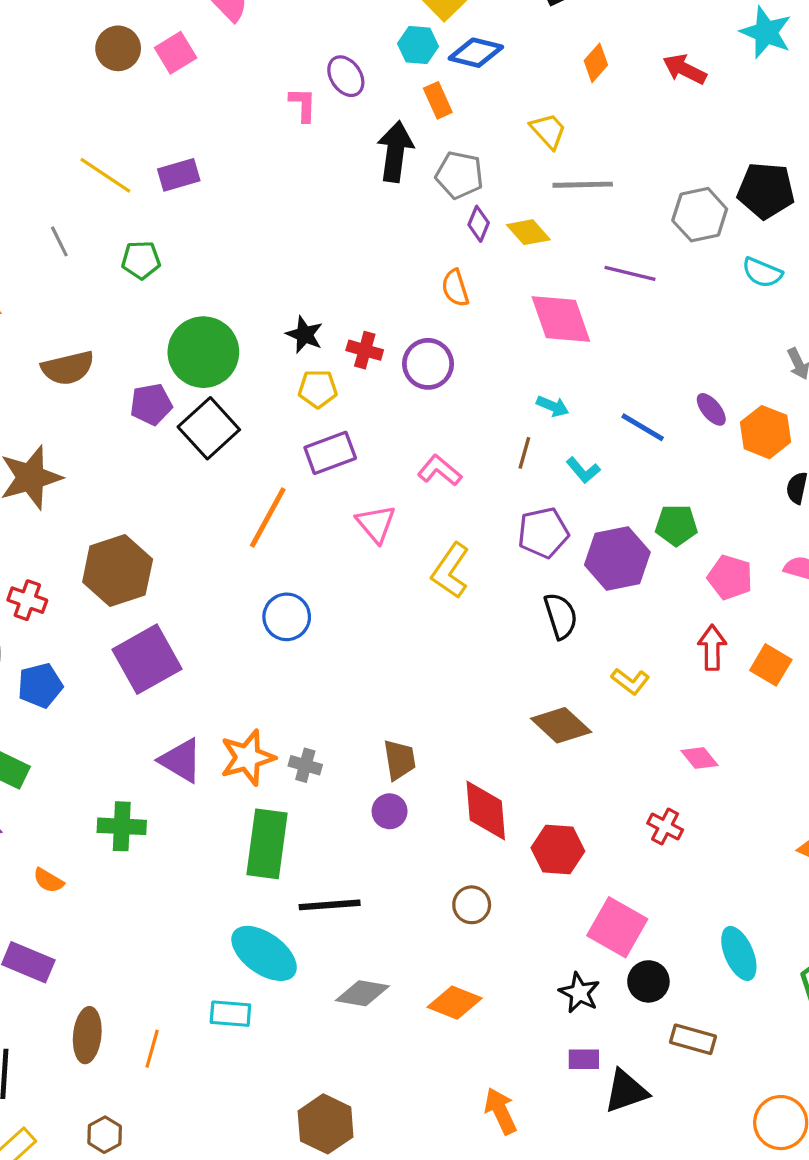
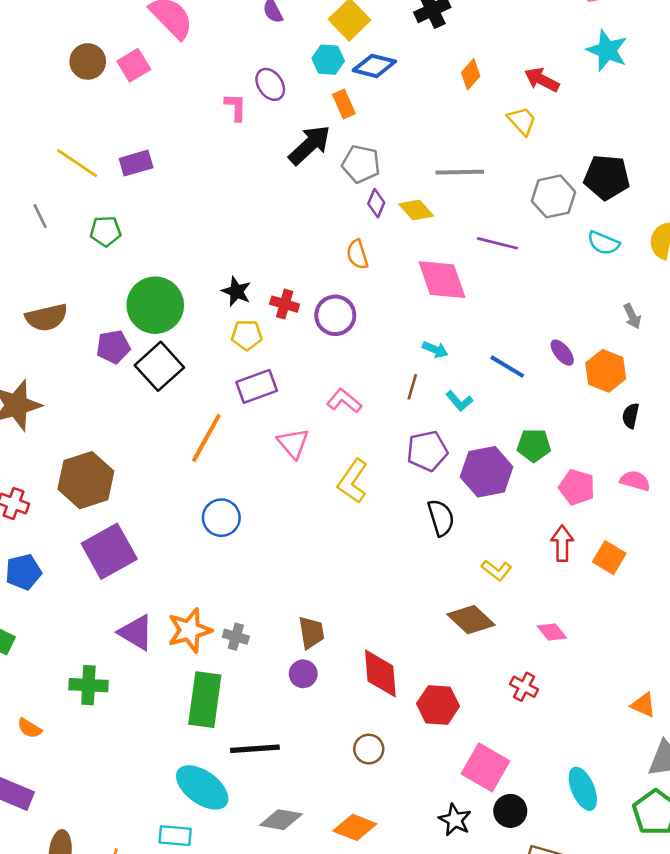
yellow trapezoid: (548, 131) -> (522, 121), moved
black arrow: (395, 152) -> (310, 145), turned 39
brown diamond: (561, 725) -> (471, 620), moved

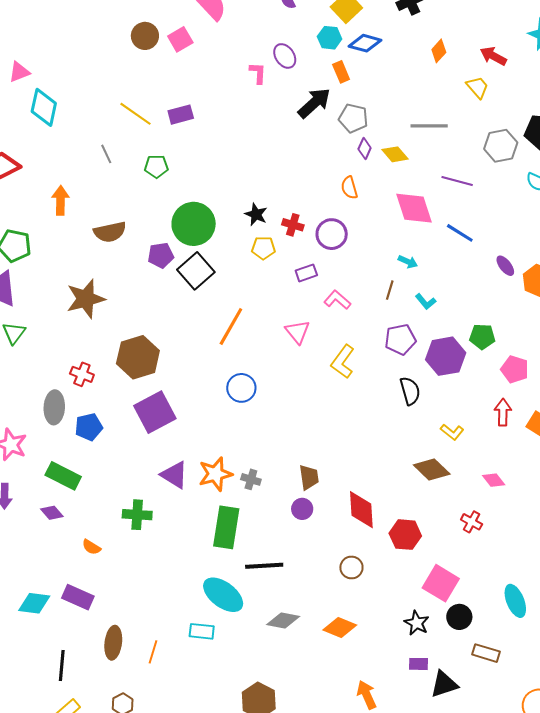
blue line: (507, 367) -> (460, 233), moved
purple rectangle: (257, 386) -> (306, 273), moved, size x0.7

